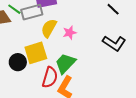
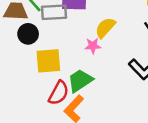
yellow semicircle: (49, 28) -> (105, 28), moved
black circle: (18, 62) -> (28, 34), moved

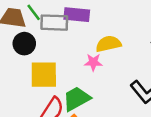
yellow semicircle: (105, 28) -> (108, 44), turned 30

